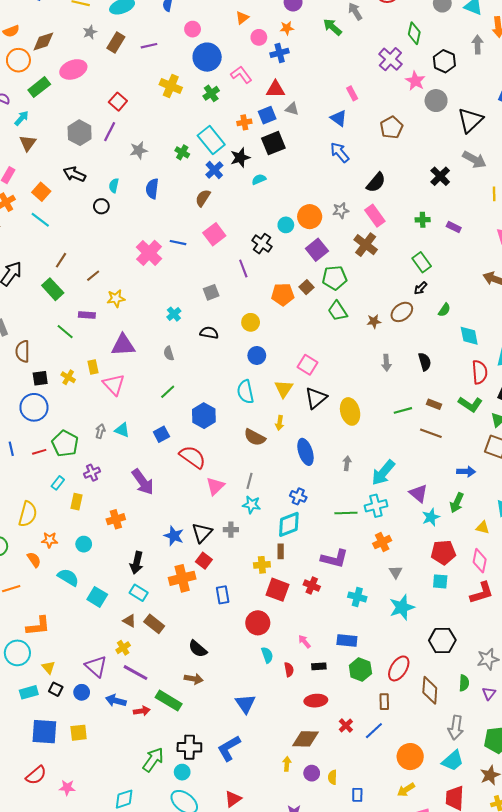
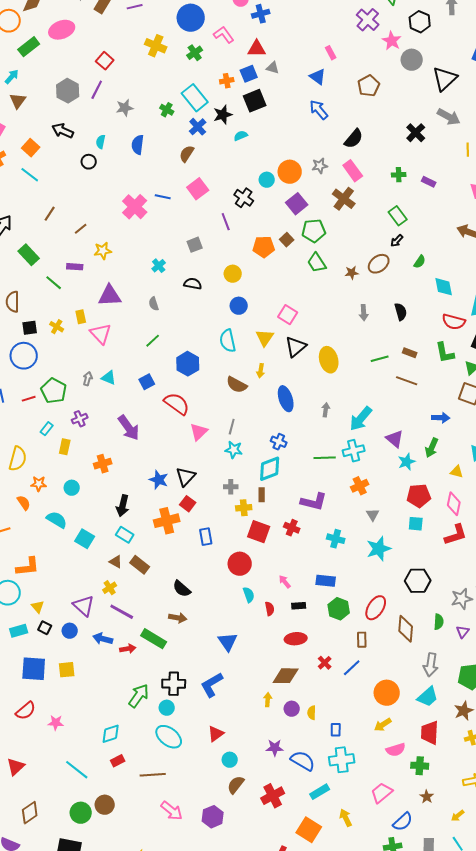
green rectangle: (53, 289) -> (29, 255), moved
red semicircle: (480, 372) -> (454, 322), turned 110
green L-shape: (470, 404) -> (445, 353), turned 45
gray cross: (231, 530) -> (231, 487), moved

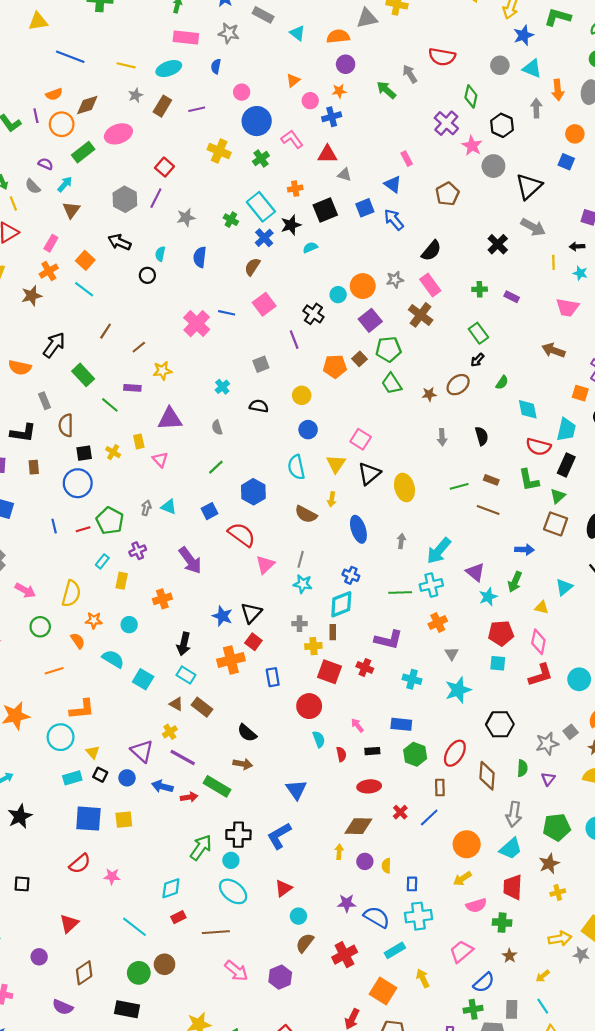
blue square: (249, 74) -> (365, 208), moved
pink triangle: (101, 334) -> (160, 460), size x0.7

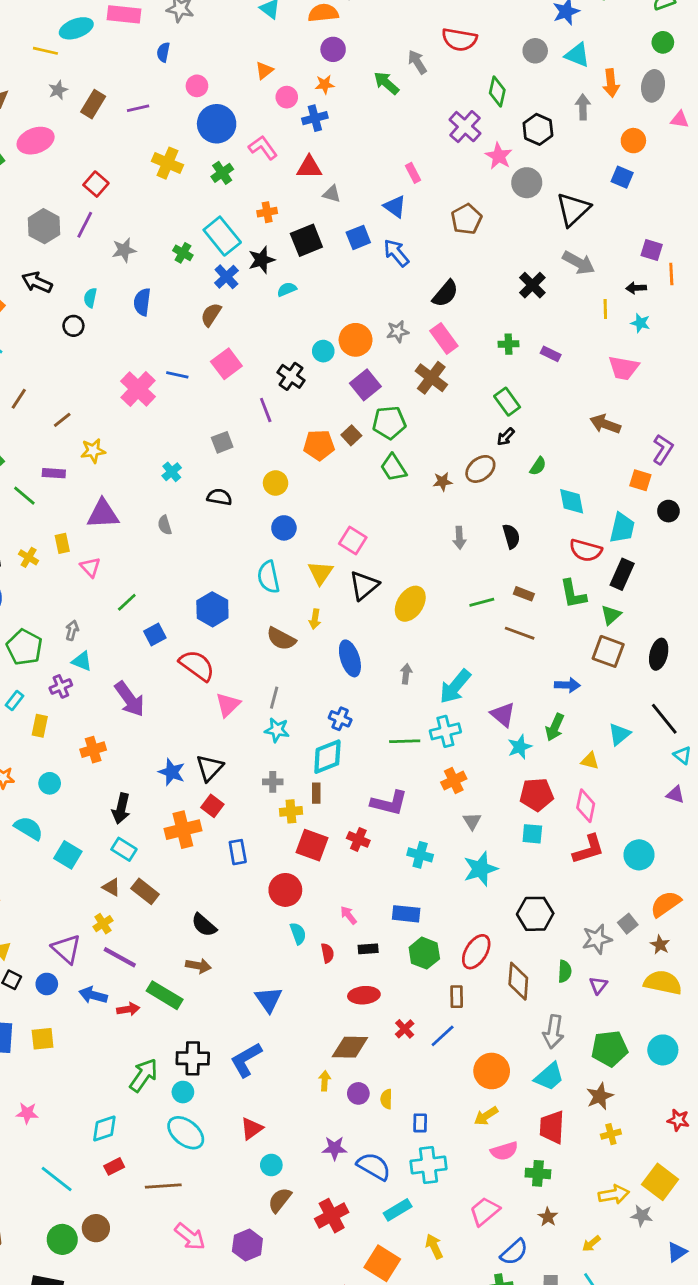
cyan ellipse: (169, 69) -> (76, 28), moved
green line: (216, 467) -> (127, 602), moved
yellow ellipse: (405, 487) -> (410, 604), turned 48
cyan triangle: (169, 507) -> (82, 661), moved

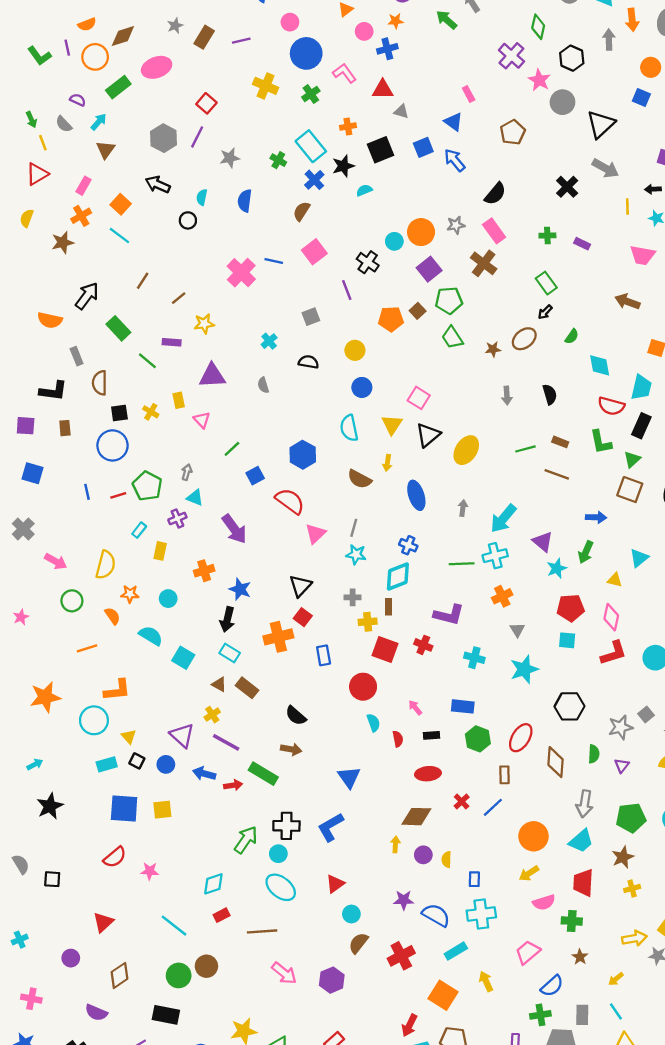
blue star: (172, 772) -> (240, 589), moved

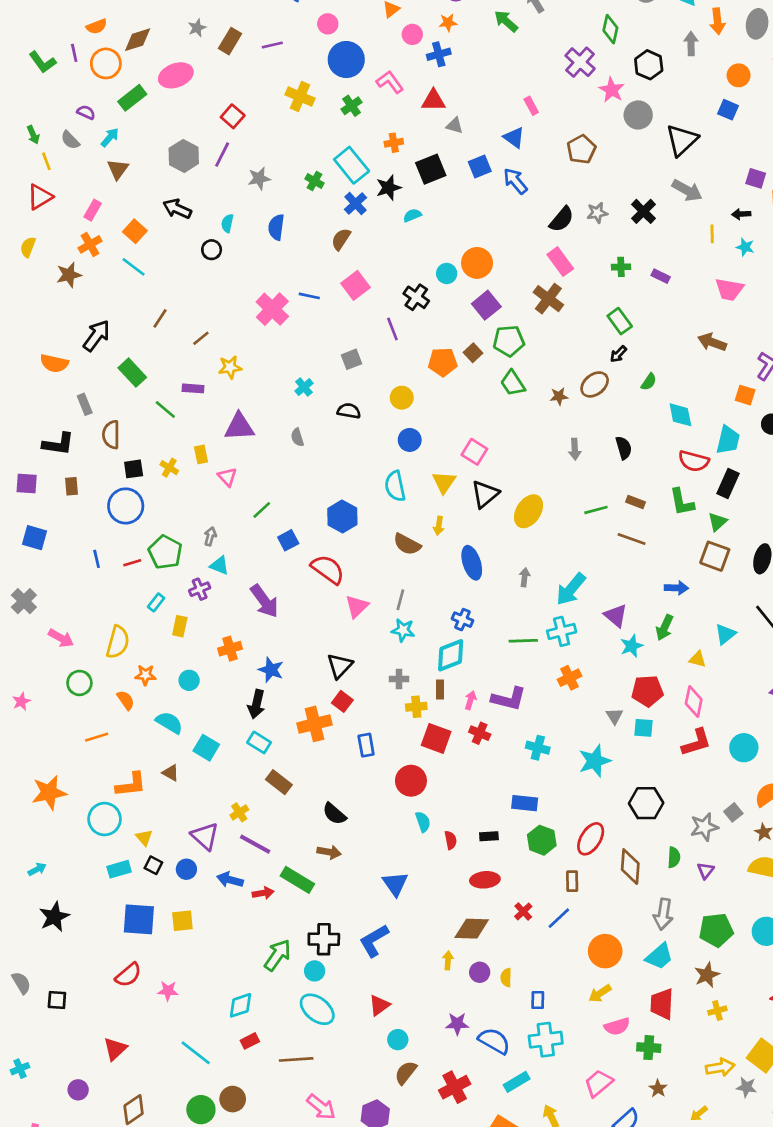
gray star: (456, 225) -> (597, 213), moved
gray triangle: (517, 630) -> (614, 716), moved
brown triangle: (219, 684) -> (171, 773), moved
pink arrow: (415, 708) -> (470, 700), moved, turned 56

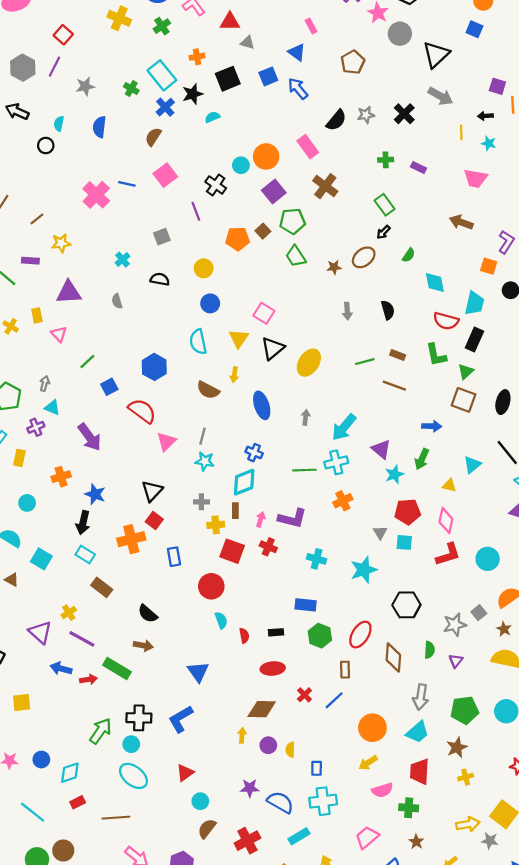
pink rectangle: (560, 262) -> (308, 147), moved
blue circle: (186, 869) -> (41, 760), moved

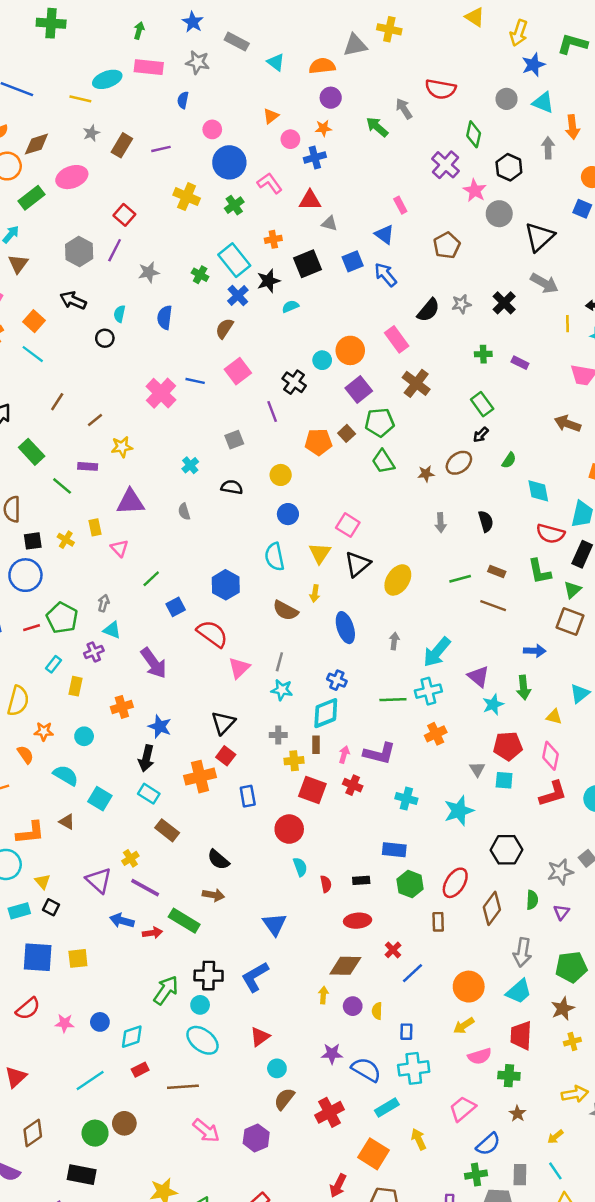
green arrow: (422, 459) -> (524, 687), turned -30
brown diamond: (393, 658) -> (492, 908), turned 32
blue line: (334, 700) -> (412, 973), moved
cyan line: (33, 812) -> (90, 1081), turned -72

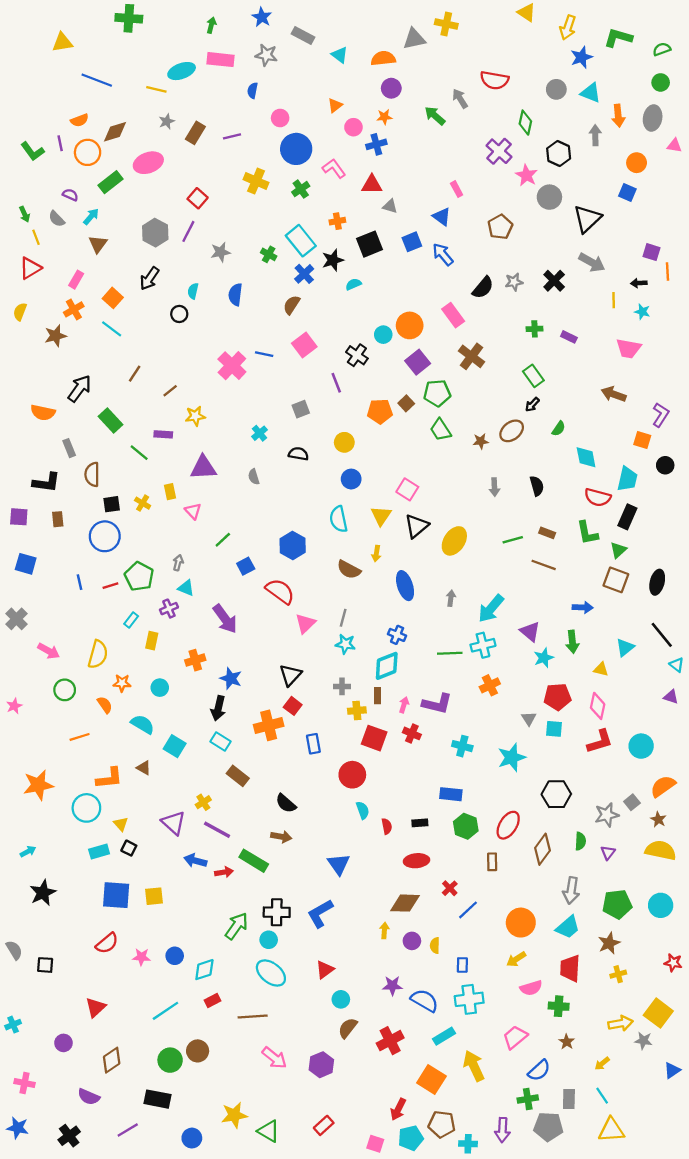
black arrow: (73, 300) -> (149, 278), turned -80
yellow arrow: (419, 1139) -> (474, 1066), size x1.5

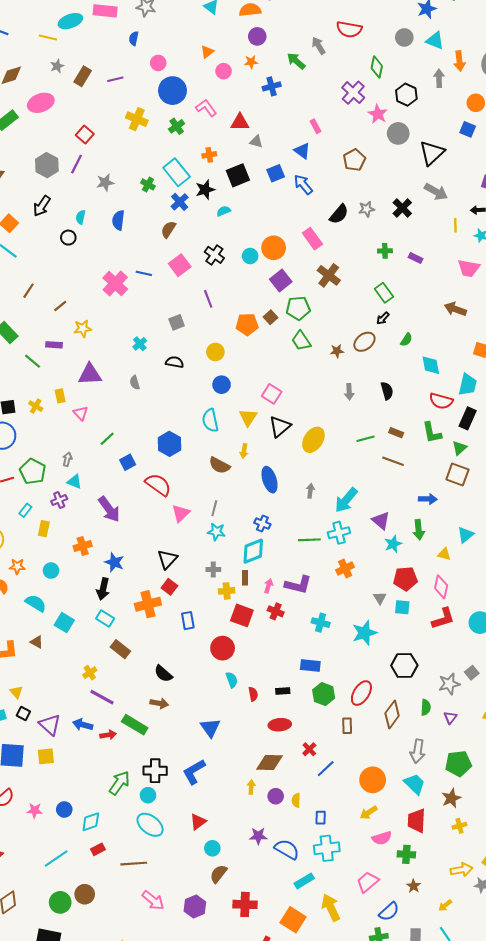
blue cross: (376, 144) -> (272, 86), moved
black cross: (357, 355) -> (214, 255), moved
purple triangle: (174, 823) -> (50, 725), moved
cyan trapezoid: (568, 927) -> (415, 784), turned -95
red cross: (390, 1041) -> (245, 904), moved, turned 30

